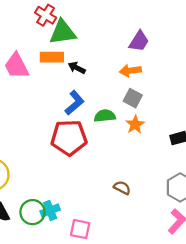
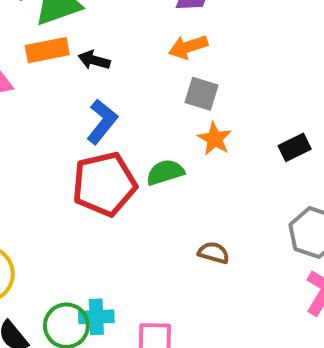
green semicircle: (105, 116) -> (165, 172), moved
cyan cross: (50, 211) -> (96, 317), turned 30

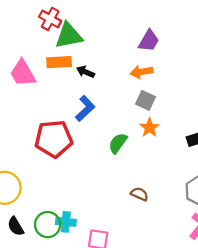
green semicircle: (165, 172) -> (118, 143), turned -45
red pentagon: (104, 184) -> (54, 139), moved

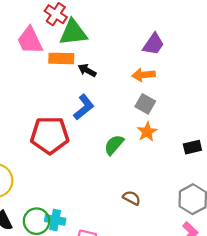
pink trapezoid: (23, 73) -> (30, 40), moved

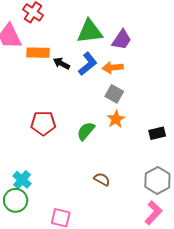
green triangle: (73, 33) -> (90, 32), moved
blue L-shape: (84, 107) -> (88, 64), moved
red pentagon: (50, 135) -> (43, 123), moved, size x0.7
cyan cross: (55, 220) -> (22, 180), moved, turned 30

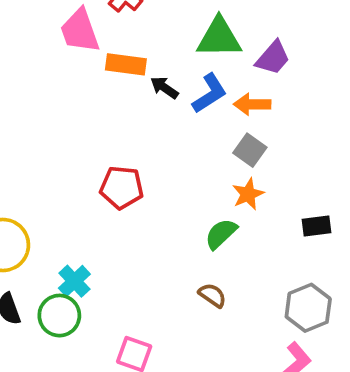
green semicircle: (86, 131) -> (221, 234), moved

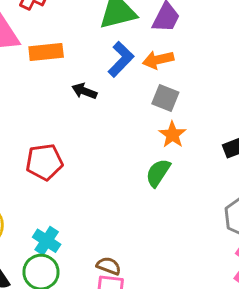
black arrow: (164, 88) -> (84, 91), moved
red pentagon: (122, 187) -> (44, 162), moved
brown semicircle: (212, 295) -> (109, 266), moved

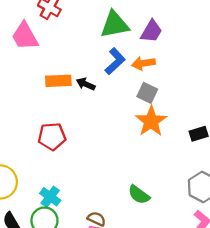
orange rectangle: (46, 52) -> (58, 81), moved
orange star: (172, 135) -> (151, 121), size x1.5
green semicircle: (158, 173) -> (139, 195), moved, turned -90

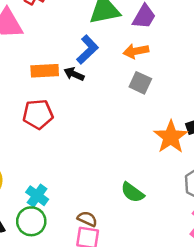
blue L-shape: (115, 61) -> (87, 50), moved
orange star: (151, 121) -> (171, 137), moved
red pentagon: (52, 136) -> (38, 114), moved

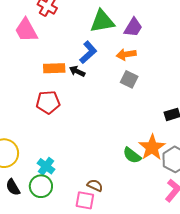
orange star: (171, 137) -> (152, 147), moved
green semicircle: (132, 192) -> (132, 155), moved
brown semicircle: (87, 219) -> (95, 185), moved

